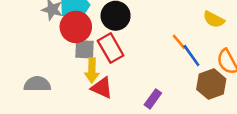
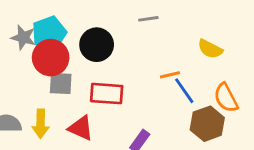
orange line: (179, 42) -> (170, 75), turned -63
red rectangle: (111, 48) -> (107, 94), moved, turned -56
yellow arrow: (92, 70) -> (41, 124), moved

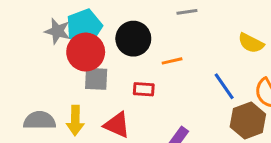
orange line: (170, 75) -> (172, 61), moved
red rectangle: (107, 94) -> (144, 89), size x0.6

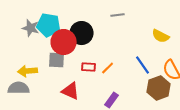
cyan pentagon: (84, 27) -> (49, 25), turned 30
red circle: (86, 52) -> (64, 42), moved
orange line: (172, 61) -> (108, 68), moved, turned -32
yellow arrow: (75, 120) -> (28, 71), moved, turned 84

